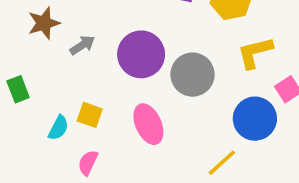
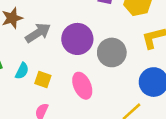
gray arrow: (82, 45) -> (38, 33), size x1.5
cyan semicircle: (58, 128) -> (22, 71), moved

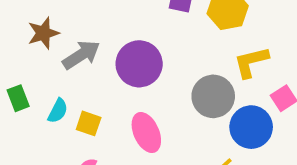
gray circle: (112, 52) -> (213, 96), moved

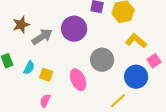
yellow L-shape: (251, 62) -> (136, 41), turned 55
purple circle: (139, 64) -> (74, 29), moved
gray circle: (213, 96) -> (102, 60), moved

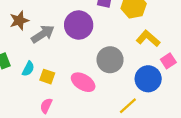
pink ellipse: (78, 80) -> (83, 82), turned -35

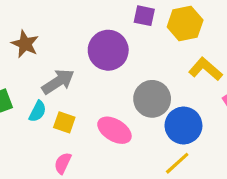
brown star: (19, 21) -> (25, 44), turned -30
gray arrow: (43, 34) -> (58, 82), moved
blue circle: (148, 79) -> (183, 126), moved

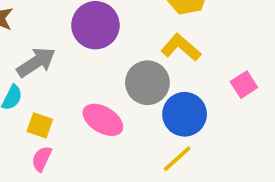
yellow L-shape: (205, 69) -> (181, 47), moved
yellow square: (64, 122) -> (40, 125), moved

